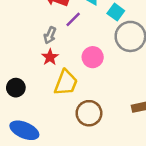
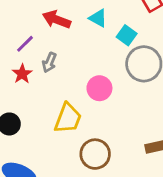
purple line: (73, 19) -> (25, 44), moved
red star: (50, 57) -> (22, 74), moved

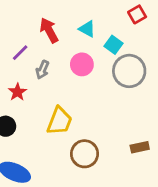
red arrow: (56, 19) -> (49, 30), turned 40
red star: (22, 74) -> (17, 92), moved
pink circle: (99, 88) -> (82, 64), moved

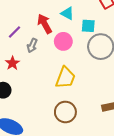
red arrow: (49, 30) -> (45, 24), moved
cyan square: (113, 45) -> (88, 26), turned -32
yellow trapezoid: (60, 121) -> (65, 78), moved

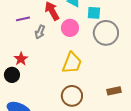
purple line: (15, 32) -> (23, 19), turned 32
red star: (12, 63) -> (21, 59), moved

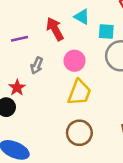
pink circle: (70, 28) -> (74, 61), moved
gray arrow: (40, 32) -> (37, 66), moved

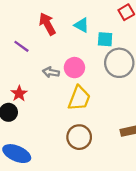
red arrow: (55, 29) -> (47, 24), moved
purple line: (20, 39) -> (21, 46), turned 49
gray arrow: (37, 66) -> (51, 72), moved, turned 77

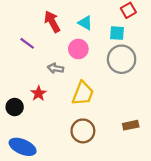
cyan square: (105, 39) -> (117, 33), moved
pink circle: (74, 68) -> (78, 49), moved
red star: (19, 93) -> (39, 93), moved

